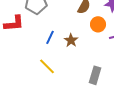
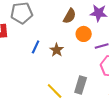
yellow line: (47, 66) -> (55, 91), moved

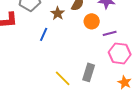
brown star: (57, 50) -> (58, 13), moved

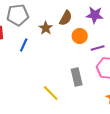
blue line: (44, 34) -> (24, 45), moved
gray rectangle: (89, 72) -> (77, 77), moved, turned -30

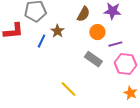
brown star: (46, 28) -> (57, 31), moved
gray rectangle: (77, 77) -> (93, 59), moved, turned -42

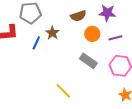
brown semicircle: (83, 14) -> (78, 16), turned 42
purple line: (115, 44) -> (115, 38), moved

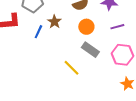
orange circle: (92, 34) -> (86, 27), moved
yellow line: (63, 91) -> (71, 68), moved

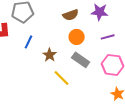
brown star: (54, 22) -> (50, 55), moved

